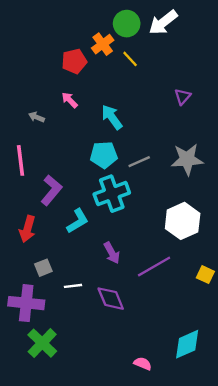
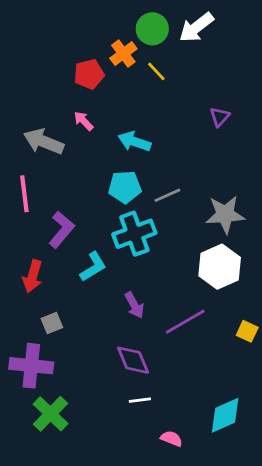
gray arrow: (37, 117) -> (44, 142), size x2.0
cyan arrow: (112, 117) -> (134, 142), turned -35
gray star: (187, 159) -> (225, 214), moved
white line: (73, 286) -> (140, 400), moved

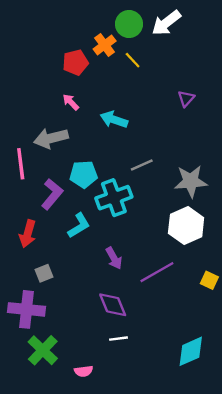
gray arrow: (44, 142) -> (51, 138), moved, turned -36
cyan pentagon: (125, 187) -> (84, 174), moved
pink semicircle: (172, 439) -> (84, 371), moved, turned 150

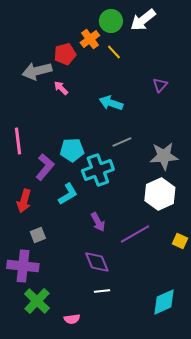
cyan arrow: (114, 120) -> (111, 103), moved
gray arrow: (51, 138) -> (37, 71), moved

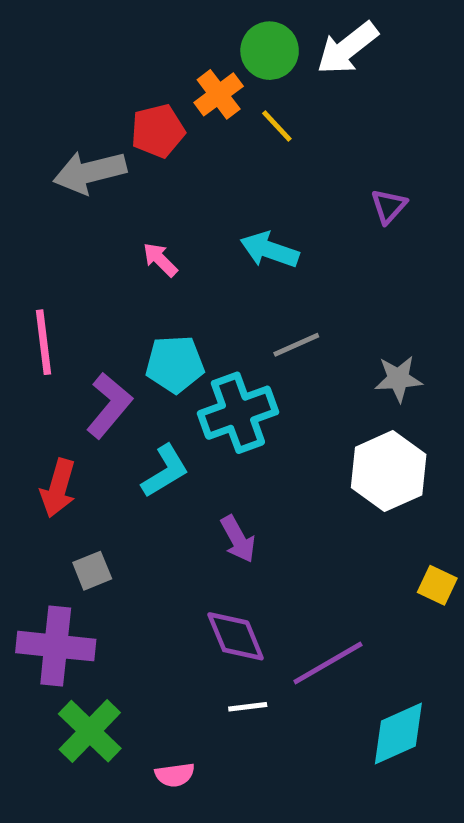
pink arrow: (61, 88) -> (160, 260), moved
gray star: (164, 156) -> (398, 379), size x0.7
purple line: (135, 234) -> (328, 663), moved

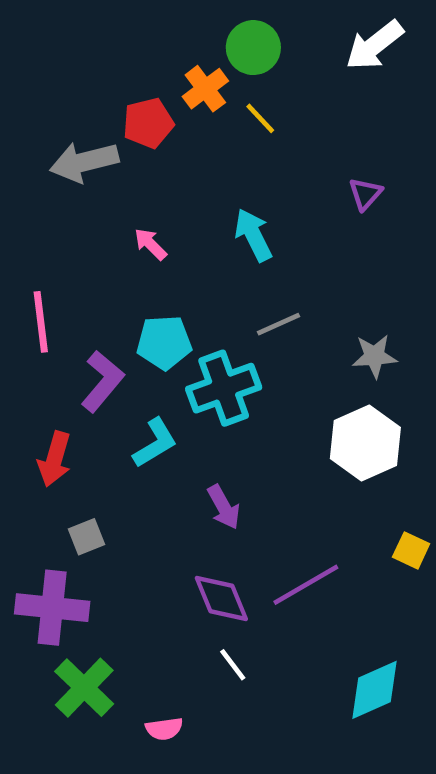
white arrow: (347, 48) -> (374, 45), moved
cyan arrow: (270, 250) -> (253, 235), turned 44
purple line: (328, 663) -> (306, 585), moved
white line: (248, 707) -> (233, 665), turned 60

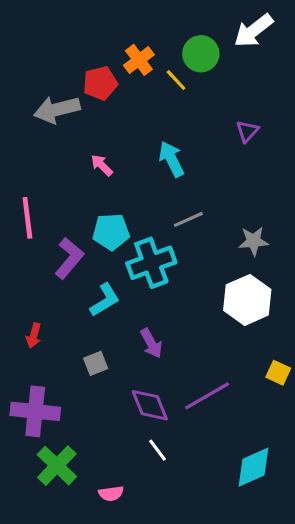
green circle: (253, 48) -> (201, 54), moved
red arrow: (54, 459) -> (34, 336), moved, size x0.7
gray square: (86, 537) -> (96, 363), moved

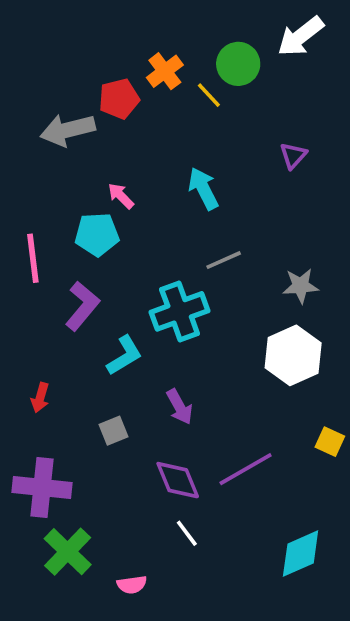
cyan pentagon: (111, 232) -> (97, 234), moved

